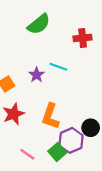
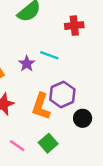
purple hexagon: (71, 140) -> (62, 95), moved

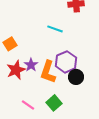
purple star: (27, 64) -> (31, 65), moved
black circle: (83, 118) -> (76, 77), moved

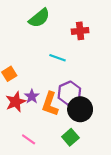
black circle: (76, 77) -> (80, 109), size x1.5
green square: (54, 103) -> (70, 137), moved

